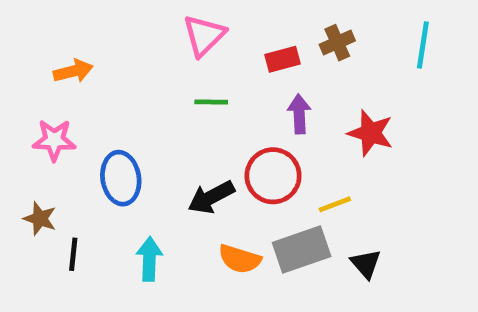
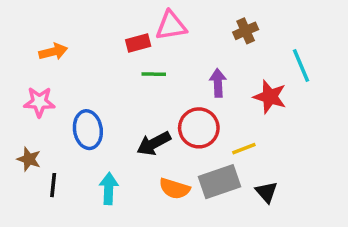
pink triangle: (204, 35) -> (171, 26), moved, turned 36
cyan line: (423, 45) -> (301, 66), moved, turned -32
red rectangle: (283, 59) -> (138, 43), moved

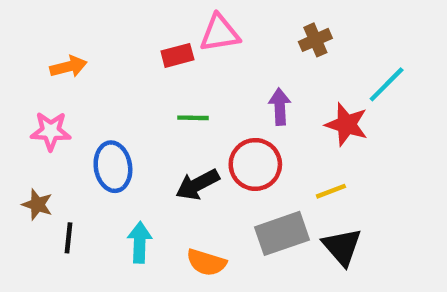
cyan line: (301, 66) -> (387, 84), turned 68
green line: (154, 74) -> (193, 118), moved
yellow line: (244, 149) -> (331, 191), moved
orange semicircle: (175, 189) -> (206, 262), moved
black triangle: (266, 192) -> (342, 247), size x1.4

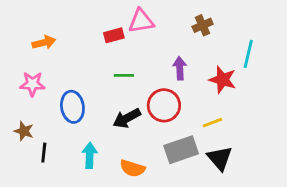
cyan line: (387, 84) -> (248, 54), turned -32

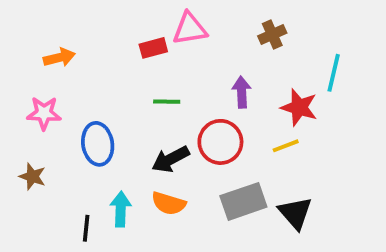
yellow line: (213, 123) -> (286, 146), moved
black line: (44, 153) -> (86, 228), moved
orange semicircle: (132, 168) -> (169, 203), moved

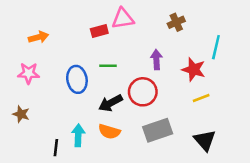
blue ellipse: (98, 144) -> (77, 79), moved
yellow line: (286, 146) -> (201, 98), moved
black triangle: (295, 213) -> (205, 140), moved

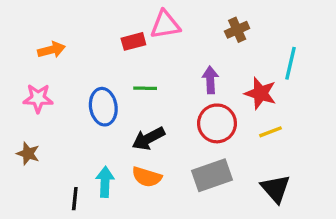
red circle: (143, 92) -> (217, 123), moved

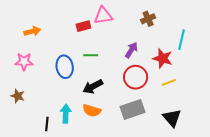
purple arrow: (210, 80) -> (131, 50), turned 35

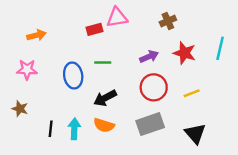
cyan line: (181, 40) -> (220, 48), moved
purple arrow: (131, 50) -> (149, 57), turned 35
red star: (163, 58) -> (185, 53), moved
black line: (47, 124) -> (51, 129), moved

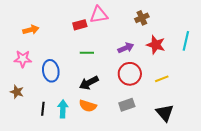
blue ellipse: (73, 75) -> (51, 71), moved
gray rectangle: (150, 124) -> (127, 105), size x0.7

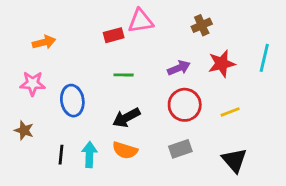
red star: (156, 45) -> (222, 64), turned -30

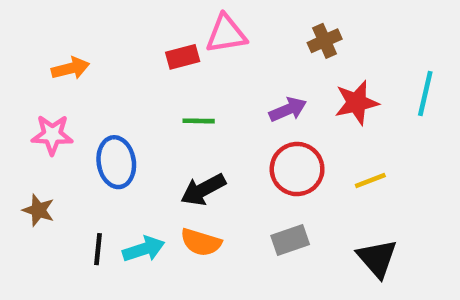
cyan arrow: (89, 155) -> (144, 249), turned 70

